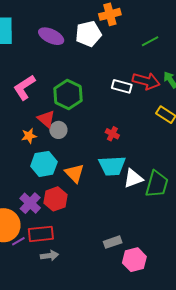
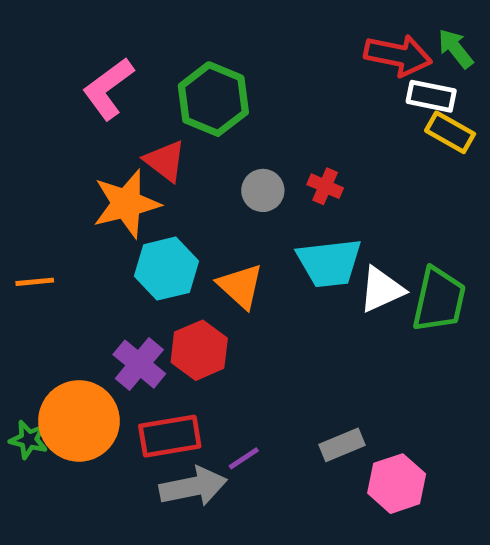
white rectangle: (122, 86) -> (431, 96), moved
gray circle: (58, 130) -> (263, 190), moved
orange star: (29, 136) -> (126, 204), size x1.8
purple line: (18, 241) -> (244, 458), moved
gray arrow: (49, 256) -> (193, 487), size x1.5

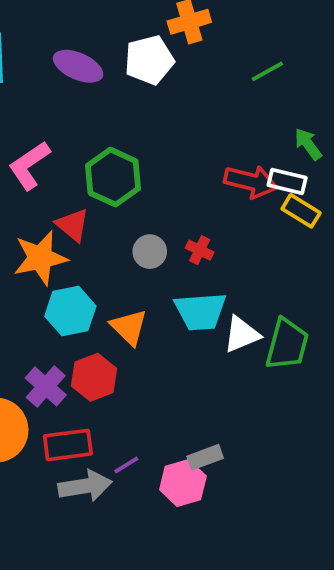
red arrow: (398, 55) -> (251, 182), moved
pink hexagon: (397, 484) -> (183, 483), moved

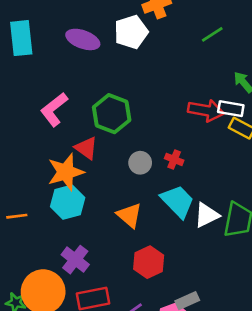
cyan hexagon: (70, 311) -> (68, 202), moved
cyan trapezoid: (201, 311) -> (178, 201), turned -126
red hexagon: (94, 377) -> (149, 262), moved

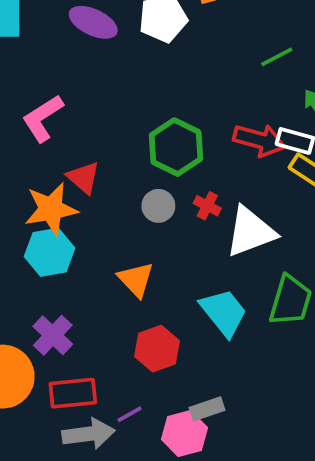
green line: (212, 34) -> (277, 57), moved
green hexagon: (112, 114) -> (176, 147), moved
cyan trapezoid: (178, 201) -> (224, 312), moved
white triangle: (207, 215) -> (250, 232), moved, size x1.4

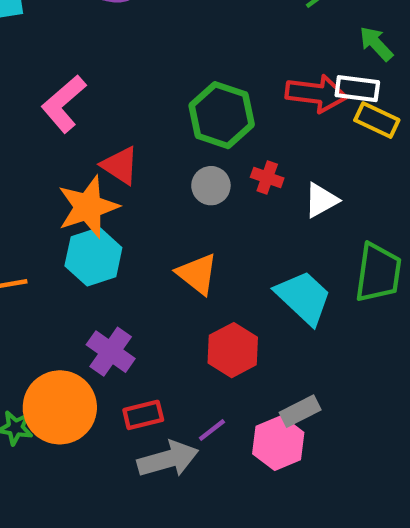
white triangle: (250, 232) -> (321, 200), size x0.6
red rectangle: (73, 393) -> (143, 415), size x0.7

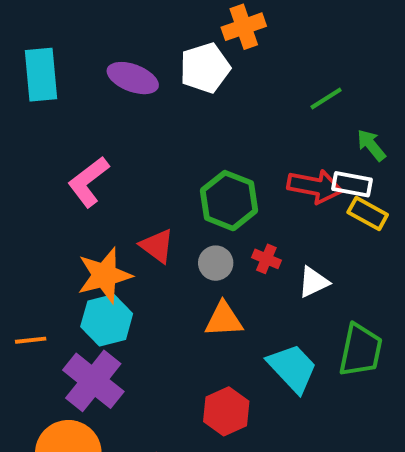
red triangle: (120, 165) -> (157, 246), moved
orange triangle: (197, 274) -> (224, 320), moved, turned -45
purple cross: (111, 352) -> (93, 381), moved, size x1.4

